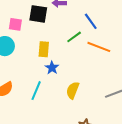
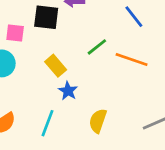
blue line: (91, 21) -> (134, 17), moved
yellow rectangle: (44, 49) -> (56, 66), turned -42

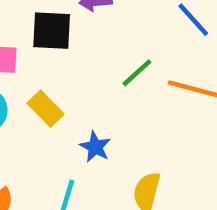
yellow rectangle: (56, 66) -> (46, 109), moved

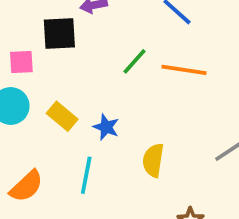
yellow rectangle: (46, 109) -> (62, 116), moved

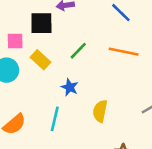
green line: (134, 61) -> (78, 51), moved
yellow rectangle: (62, 116) -> (40, 60), moved

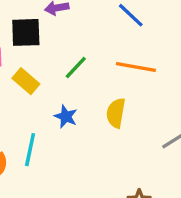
yellow semicircle: (100, 111) -> (116, 113), moved
cyan line: (55, 119) -> (30, 150), moved

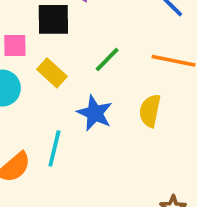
blue star: (66, 116) -> (95, 113), size x1.4

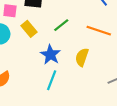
cyan line: (54, 148) -> (52, 80), moved

